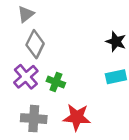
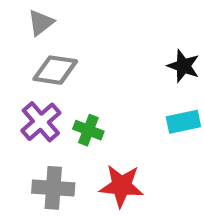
gray diamond: (35, 44) -> (55, 70), turned 72

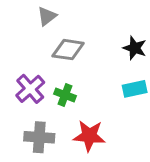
gray triangle: (41, 23) -> (47, 16), moved
gray diamond: (55, 70) -> (68, 50), moved

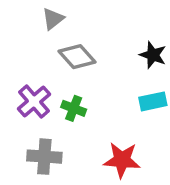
gray diamond: (68, 50) -> (77, 57), turned 40
red star: (89, 136) -> (122, 160), moved

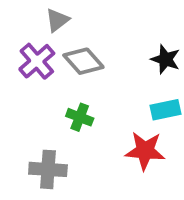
purple cross: (34, 101) -> (37, 61), moved
red star: (122, 160) -> (145, 151), moved

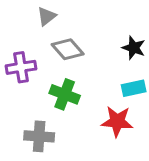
purple cross: (37, 61) -> (21, 67), moved, turned 32
green cross: (80, 117) -> (65, 94), size x1.4

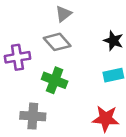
gray triangle: (47, 16) -> (64, 14), moved
red star: (117, 121) -> (106, 119), moved

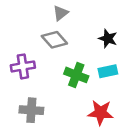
purple cross: (17, 57) -> (23, 66), moved
green cross: (55, 80) -> (76, 75), moved

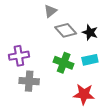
gray diamond: (54, 40) -> (66, 30), moved
gray cross: (31, 110) -> (29, 81), moved

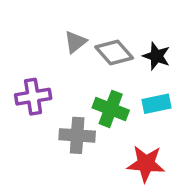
gray triangle: (50, 11) -> (75, 42), moved
gray cross: (29, 81) -> (77, 135), moved

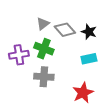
green cross: (111, 109) -> (44, 49), moved
red star: (146, 164) -> (83, 93), turned -30

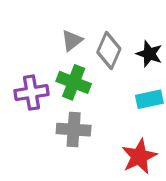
gray diamond: (65, 30) -> (109, 50), turned 65

